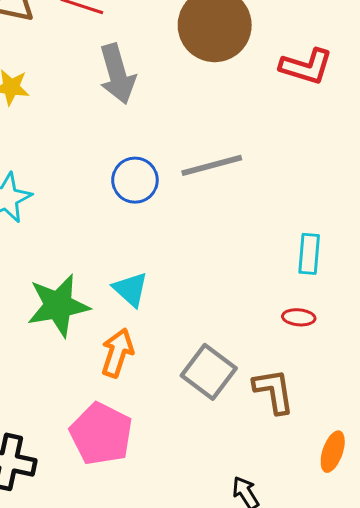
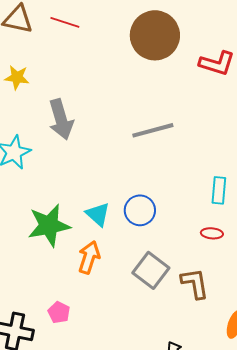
gray arrow: (117, 74) -> (61, 119), moved
blue circle: (135, 180) -> (140, 210), moved
pink pentagon: (101, 434) -> (59, 312), moved, size x0.5

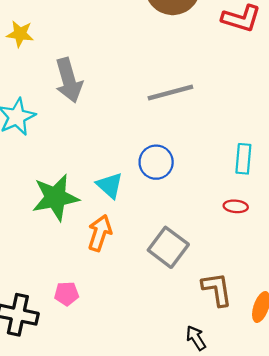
blue circle: (140, 210) -> (156, 162), moved
brown L-shape: (195, 283) -> (217, 289), moved
pink pentagon: (59, 312) -> (67, 294), turned -30

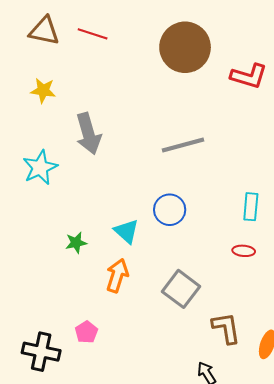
green star: (55, 198) -> (76, 243), size x0.5
pink pentagon: (67, 294) -> (86, 332), turned -30

